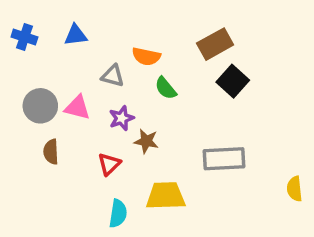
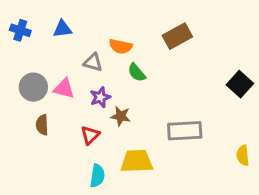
black square: (233, 81) -> (240, 84), moved

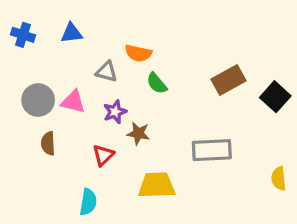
brown rectangle: (177, 36) -> (229, 80), moved
cyan semicircle: (97, 176) -> (88, 202), moved

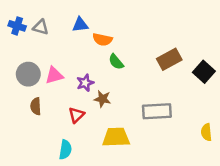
blue triangle: (72, 33) -> (80, 25), moved
gray triangle: (107, 72) -> (41, 27), moved
pink triangle: (73, 102) -> (54, 75), turned -30

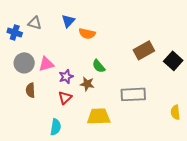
blue triangle: (80, 25) -> (68, 21), turned -40
blue cross: (17, 26) -> (15, 33), moved
green semicircle: (116, 62) -> (99, 66), moved
purple star: (85, 83) -> (66, 77), moved

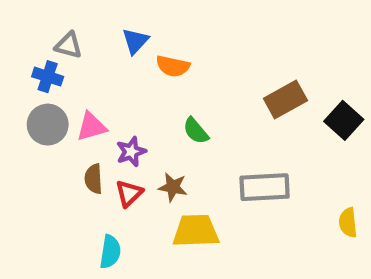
blue cross: (15, 33) -> (48, 77), moved
brown star: (87, 84) -> (173, 187), moved
brown semicircle: (30, 90) -> (94, 179), moved

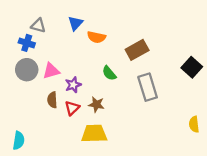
brown rectangle: (285, 100) -> (137, 50), moved
gray rectangle: (265, 187) -> (148, 87), moved, turned 76
yellow trapezoid: (196, 231) -> (94, 134), moved
cyan semicircle: (110, 252) -> (19, 141), moved

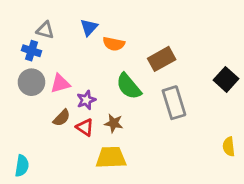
green semicircle: (109, 73) -> (129, 86), size x1.5
brown semicircle: (52, 100) -> (62, 118), turned -133
red triangle: (72, 108) -> (85, 127), turned -42

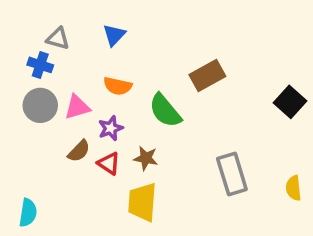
orange semicircle: (114, 44) -> (118, 86), moved
gray rectangle: (174, 103) -> (232, 174), moved
yellow trapezoid: (111, 158) -> (142, 202), turned -84

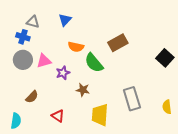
orange semicircle: (118, 86) -> (76, 47), moved
brown semicircle: (79, 151) -> (32, 97), moved
red triangle: (109, 163) -> (58, 116), moved
yellow trapezoid: (142, 202) -> (100, 115), moved

